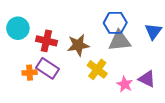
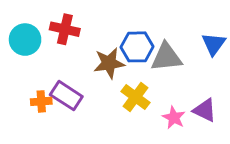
blue hexagon: (115, 23) -> (137, 47), moved
red cross: (46, 41) -> (65, 29), moved

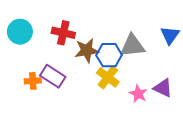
red cross: (65, 29) -> (63, 33), moved
blue hexagon: (137, 47) -> (109, 55), moved

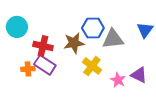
red cross: (63, 33) -> (43, 46), moved
blue hexagon: (109, 55) -> (93, 28), moved

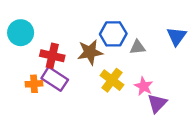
gray triangle: (113, 39) -> (138, 47), size x0.6
purple triangle: (139, 75) -> (157, 103), moved, turned 48
pink star: (118, 80) -> (144, 86), moved

